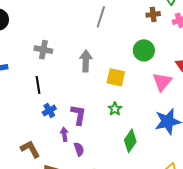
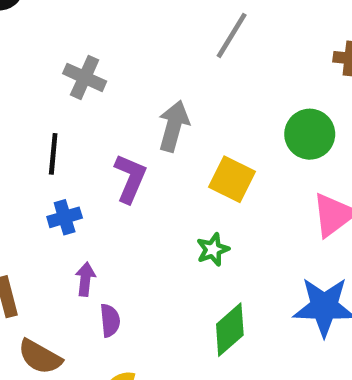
purple L-shape: (78, 115) -> (130, 178), moved

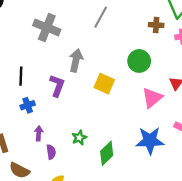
gray cross: (85, 77) -> (47, 28), moved, size x1.4
green star: (213, 250) -> (79, 138), moved

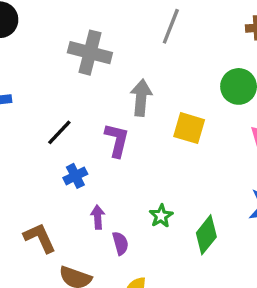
black line: (21, 76) -> (59, 132), turned 48

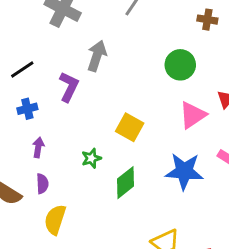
yellow square: (189, 128) -> (130, 127), moved
purple semicircle: (120, 243) -> (42, 184), moved

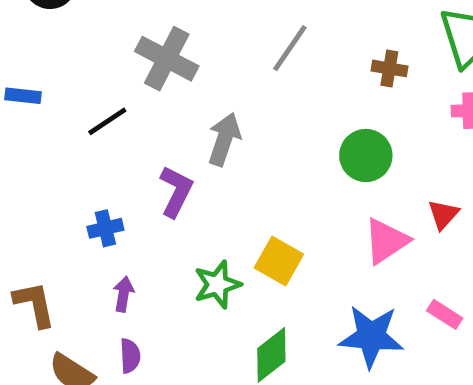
brown cross: (207, 20) -> (389, 68), moved
black line: (22, 69) -> (107, 121), moved
green star: (91, 158) -> (217, 284), moved, size x1.4

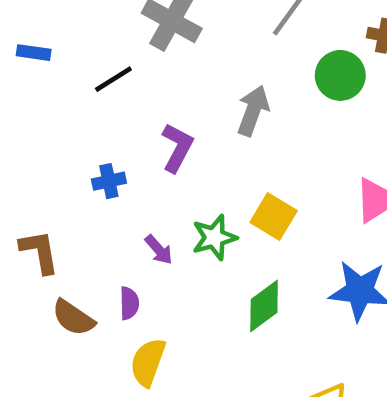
gray arrow: (224, 139) -> (253, 111), moved
green circle: (366, 155) -> (340, 75), moved
purple arrow: (124, 294) -> (159, 250), moved, turned 128

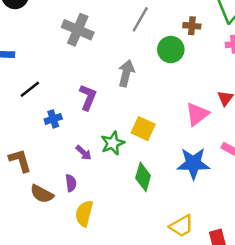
black line: (113, 79) -> (30, 89), moved
green diamond: (264, 306) -> (143, 177), turned -32

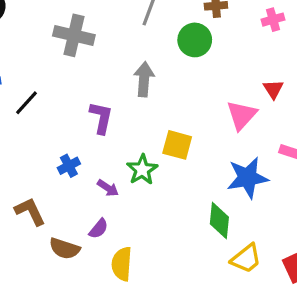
black line: (30, 89) -> (27, 103), moved
blue cross: (53, 119) -> (69, 166), moved
green diamond: (143, 177) -> (219, 221), moved
purple semicircle: (71, 183) -> (99, 229), turned 56

